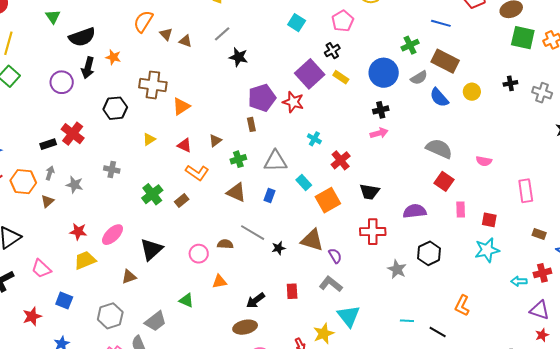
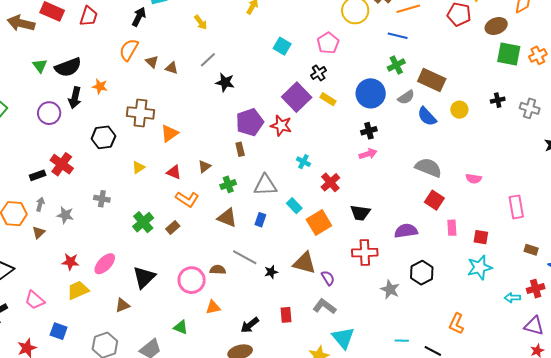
green triangle: (53, 17) -> (40, 66), moved
blue line: (441, 23) -> (398, 36), moved
pink circle: (199, 254) -> (192, 280), size x1.4

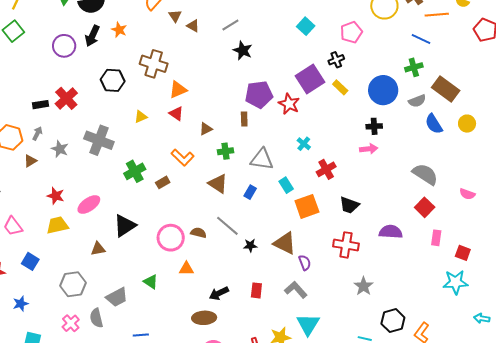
red triangle: (174, 172) -> (176, 114), moved
gray cross: (102, 199) -> (99, 140), size x1.8
black hexagon: (422, 273) -> (393, 321), moved

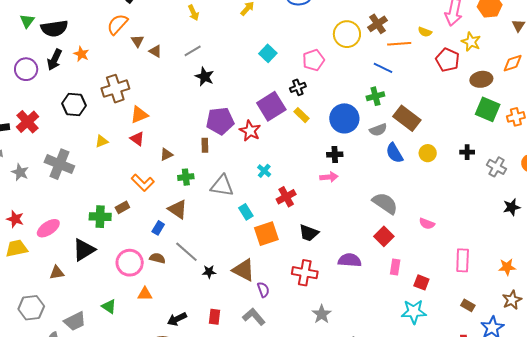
brown cross: (154, 64) -> (115, 89), turned -36
green cross: (135, 171) -> (100, 217), moved, turned 30
blue rectangle: (250, 192) -> (158, 228), moved

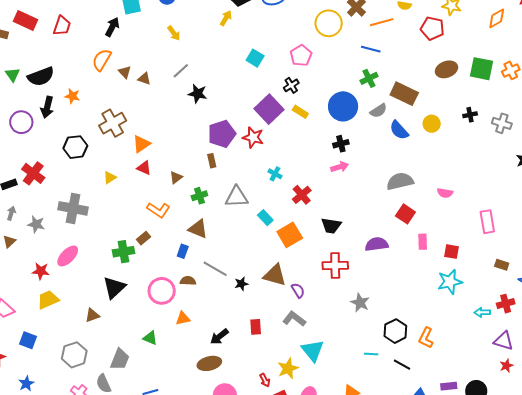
brown ellipse: (481, 79) -> (446, 69), moved
gray semicircle: (385, 203) -> (400, 181), turned -36
pink ellipse: (48, 228) -> (68, 256), moved
gray trapezoid: (75, 321) -> (120, 359), turned -30

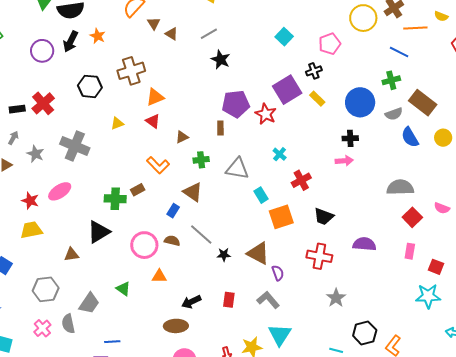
red square: (405, 214) -> (412, 217), moved

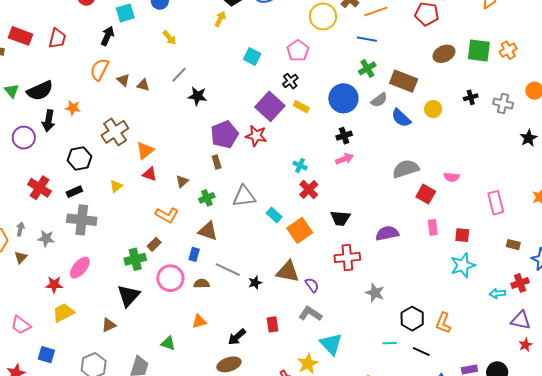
black rectangle: (17, 109) -> (74, 192), moved
cyan cross: (280, 154) -> (300, 166), moved
pink circle: (144, 245) -> (170, 278), moved

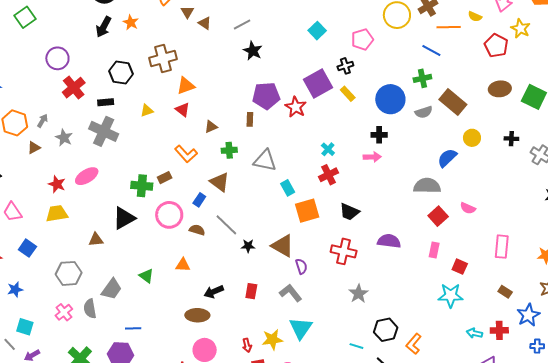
blue semicircle: (401, 118) -> (447, 158), moved, turned 75
purple circle: (24, 138) -> (57, 58), moved

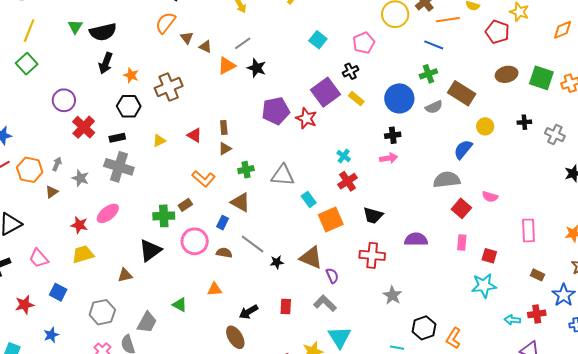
orange star: (131, 22) -> (131, 75), moved
orange triangle: (186, 86) -> (227, 66), moved
brown rectangle: (250, 119) -> (224, 128), moved
brown ellipse: (197, 315) -> (235, 337), turned 65

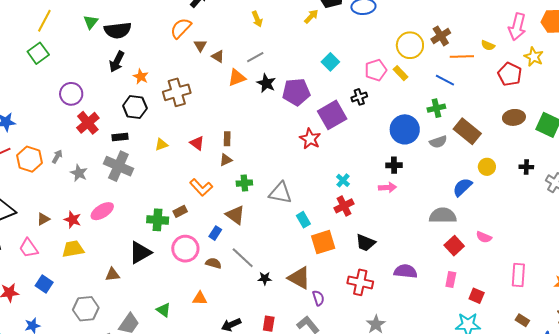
yellow rectangle: (356, 99) -> (400, 73), moved
purple pentagon: (276, 111) -> (296, 92), moved
brown triangle: (52, 192) -> (43, 219), moved

